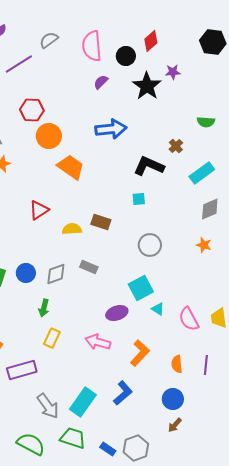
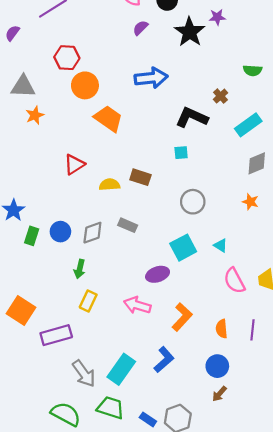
cyan triangle: (158, 309) -> (220, 245), moved

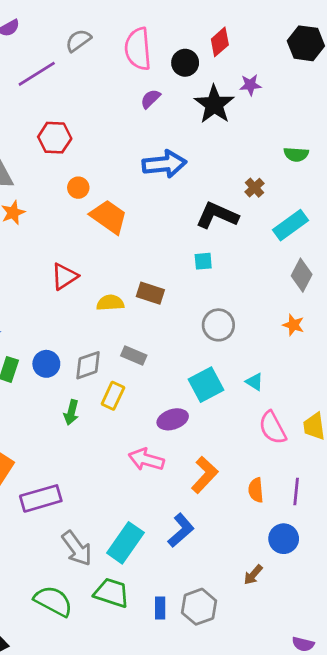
orange circle: (85, 85) -> (78, 188), moved, size x0.6
gray diamond: (257, 163) -> (302, 275), turned -40
yellow rectangle: (88, 301) -> (113, 396), moved
blue circle: (217, 366) -> (284, 539), moved
blue rectangle: (148, 419) -> (160, 608), turned 56

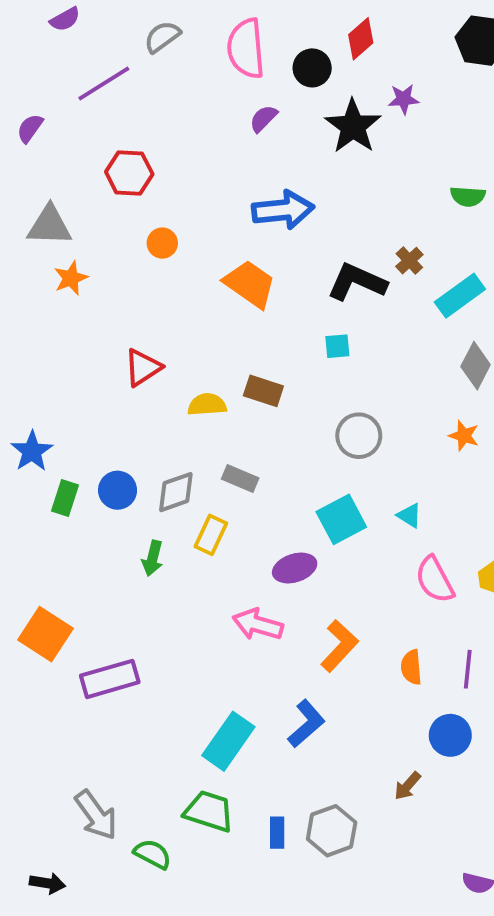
brown cross: (254, 188) -> (409, 261), moved
orange trapezoid: (109, 217) -> (250, 284), moved
gray arrow: (77, 548) -> (96, 815), moved
green semicircle: (53, 601) -> (153, 854), moved, size x0.7

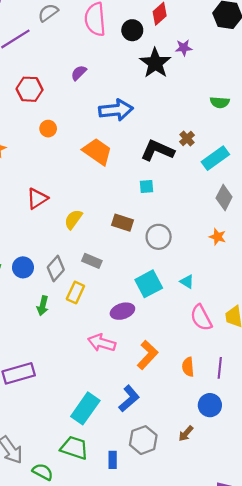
purple semicircle: (263, 119) -> (79, 73), moved
brown rectangle: (263, 391) -> (122, 223), moved
yellow semicircle: (207, 405) -> (73, 219), turned -50
gray diamond: (176, 492) -> (56, 268), turned -30
gray hexagon: (332, 831) -> (143, 440), moved

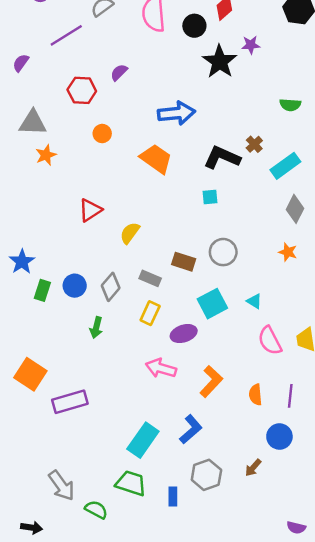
purple semicircle: (79, 73) -> (119, 72), moved
brown rectangle: (122, 223) -> (184, 262), moved
yellow rectangle: (75, 293) -> (150, 313), moved

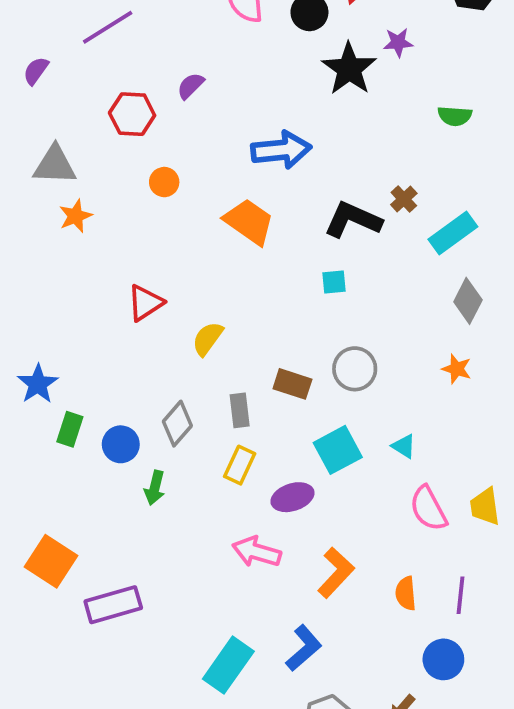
green semicircle: (290, 105) -> (455, 116), moved
gray rectangle: (150, 278) -> (240, 410), turned 60
blue circle: (75, 286) -> (121, 444), moved

